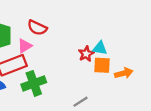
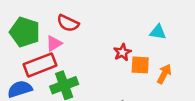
cyan triangle: (100, 48) -> (158, 32), moved
orange arrow: (124, 73) -> (164, 74), turned -48

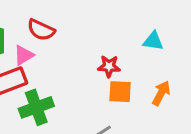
red star: (122, 52) -> (109, 66), turned 30
orange square: (140, 65) -> (120, 92), moved

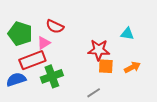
red star: (109, 66) -> (99, 50), size x1.5
orange arrow: (161, 93) -> (132, 67), turned 35

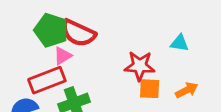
red semicircle: (55, 27) -> (78, 33), size x1.4
green pentagon: (20, 34) -> (51, 30), moved

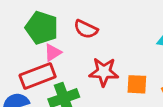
red semicircle: (78, 33) -> (86, 29), moved, size x0.7
red star: (140, 66) -> (104, 72), moved

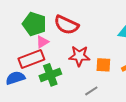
red semicircle: (86, 29) -> (66, 25), size x1.4

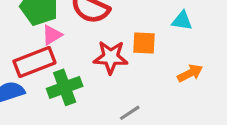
orange square: (103, 65) -> (144, 43), moved

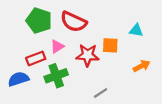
pink triangle: (52, 35) -> (57, 47), moved
red rectangle: (34, 62) -> (36, 58), size x0.7

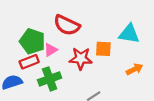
green pentagon: (39, 21) -> (32, 41), moved
cyan triangle: (136, 30) -> (129, 34), size x1.5

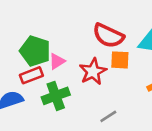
red semicircle: (67, 25) -> (108, 36), moved
red star: (81, 58) -> (93, 72), turned -30

